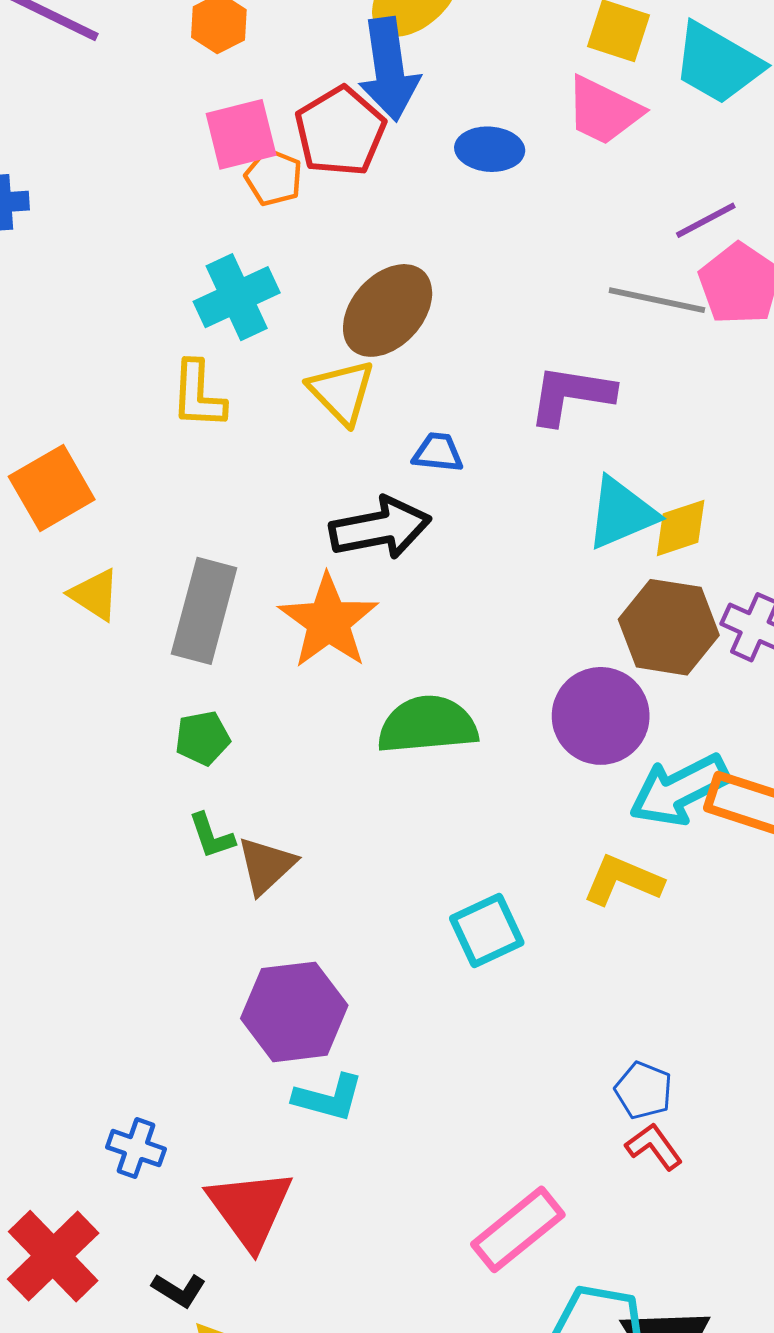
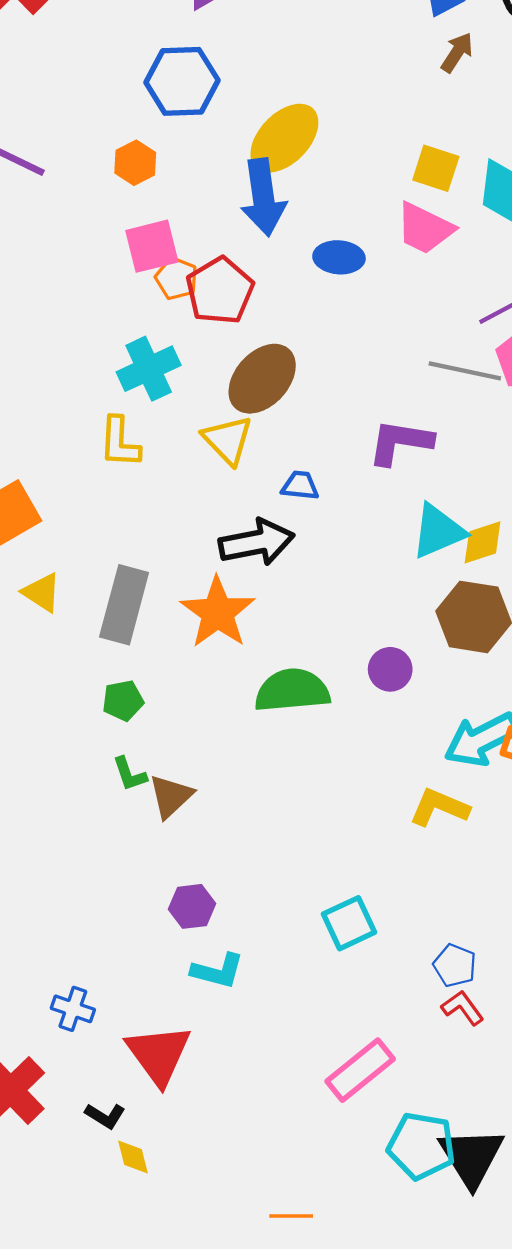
red pentagon: (340, 131) -> (220, 291), moved
purple circle: (601, 716) -> (390, 669), moved, size x0.6
cyan square: (487, 931) -> (349, 923), moved
purple hexagon: (294, 1012) -> (192, 906), size x0.6

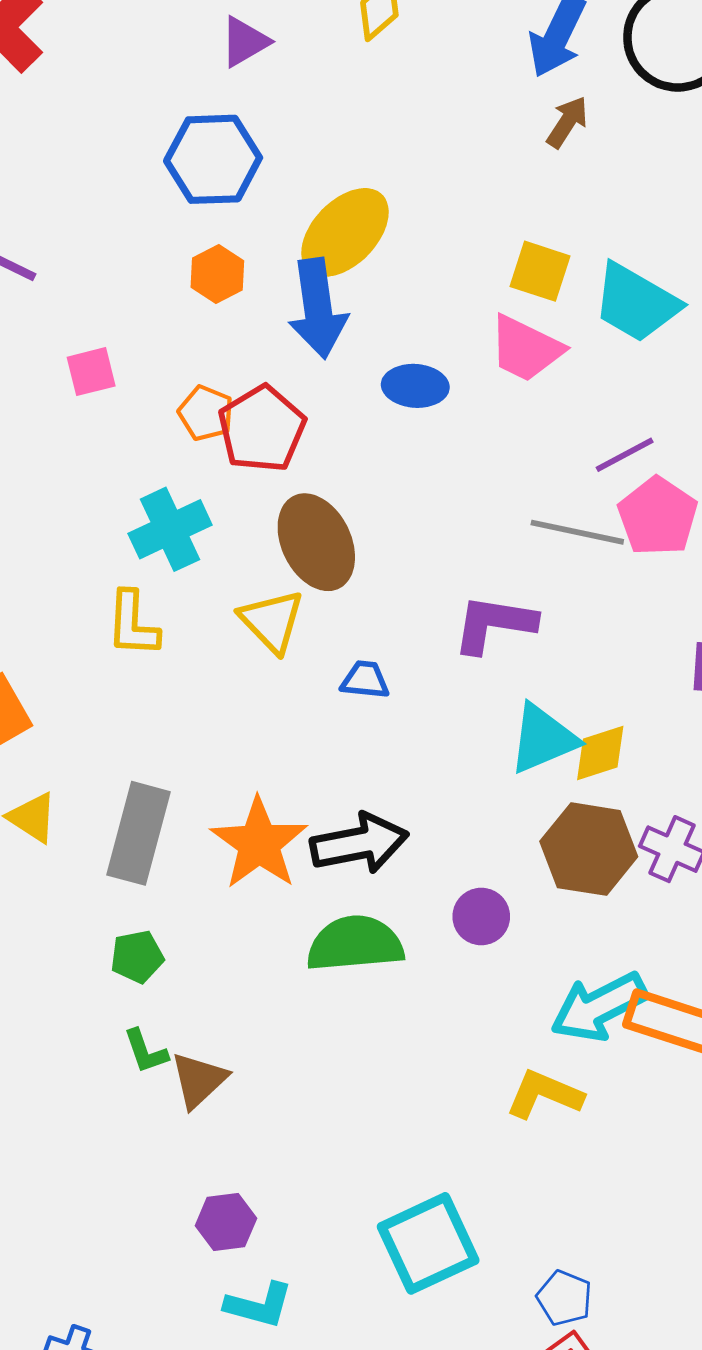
orange hexagon: (135, 163) -> (217, 274), moved
pink square: (152, 246) -> (91, 372), moved, size x0.7
brown ellipse: (262, 379) -> (316, 542), turned -68
black arrow: (257, 542) -> (359, 843), moved
cyan square: (349, 923) -> (428, 1243), size x1.4

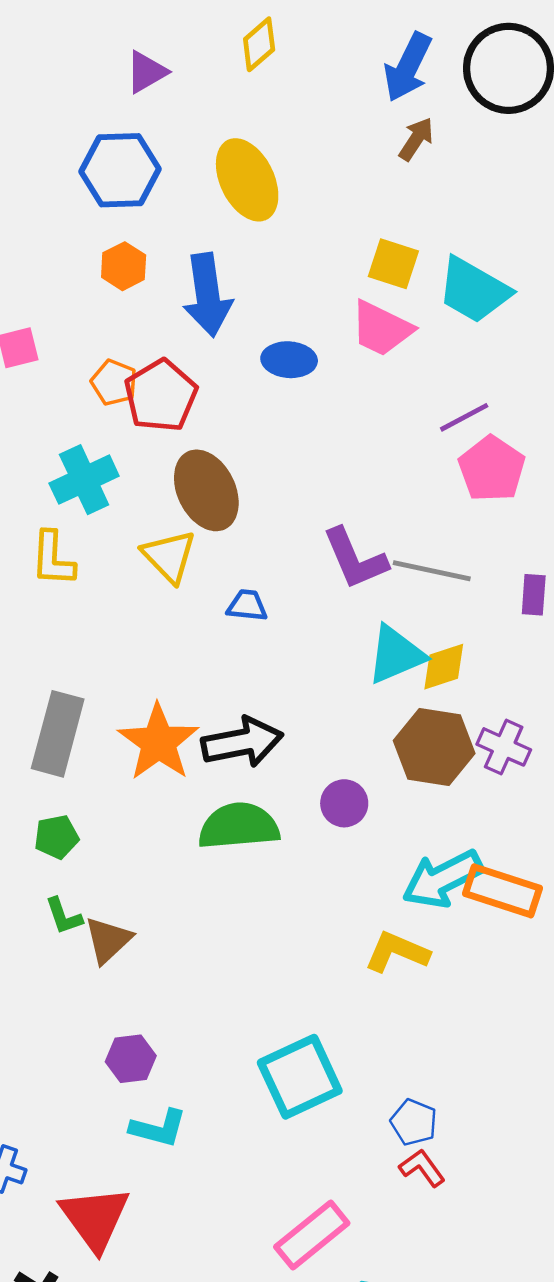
yellow ellipse: (345, 232) -> (247, 180), moved, turned -70
gray line: (577, 532) -> (432, 571), moved
purple L-shape: (494, 624) -> (355, 559), turned -122

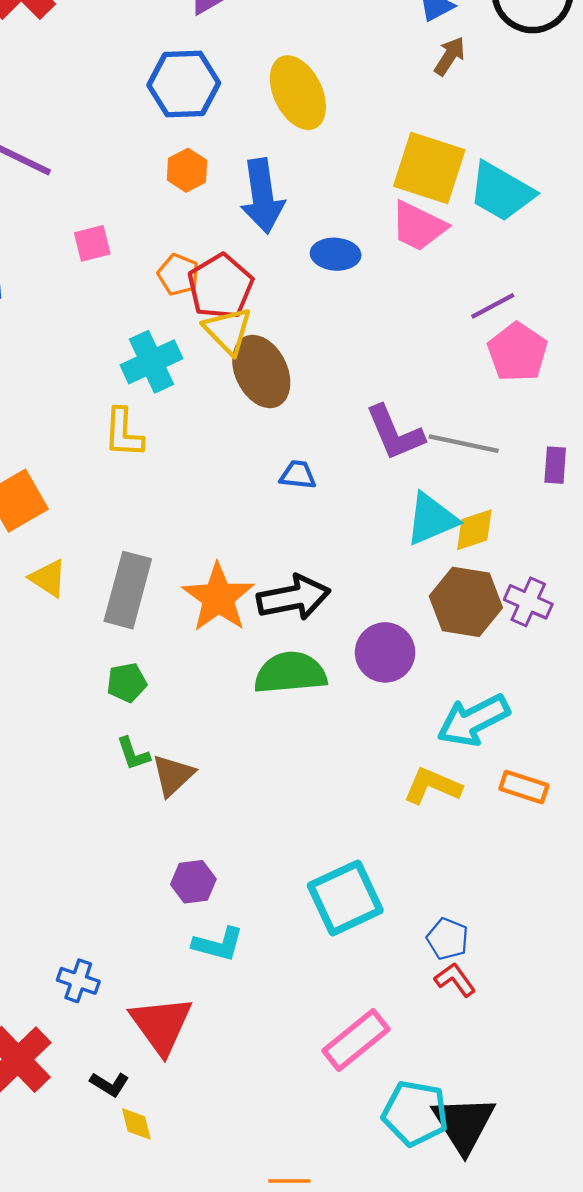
yellow square: (393, 264) -> (429, 168), size x1.6
yellow triangle: (169, 556) -> (228, 331), moved
purple circle: (344, 803) -> (385, 652), size x1.4
orange rectangle: (502, 891) -> (524, 787), moved, size x0.7

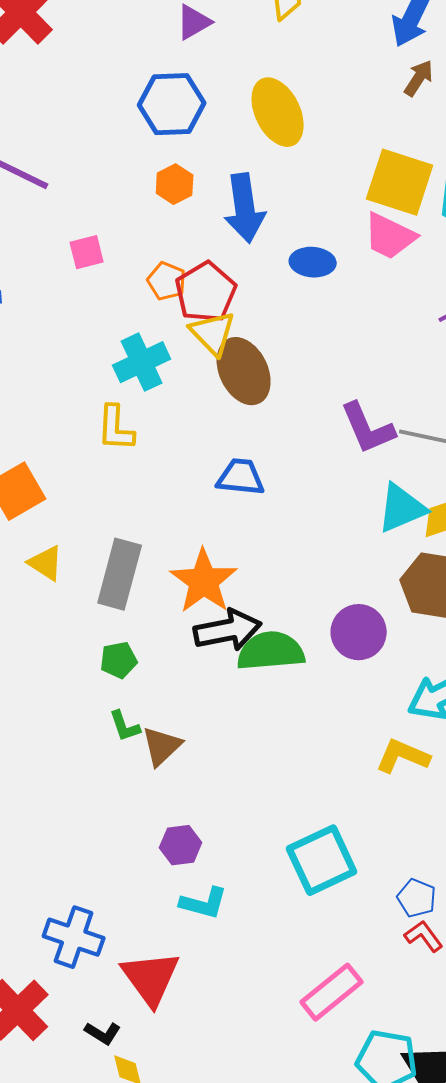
blue trapezoid: (298, 475) -> (241, 477), moved, size x1.4
black arrow: (294, 598) -> (228, 630), moved
blue cross: (78, 981) -> (74, 937), size x1.5

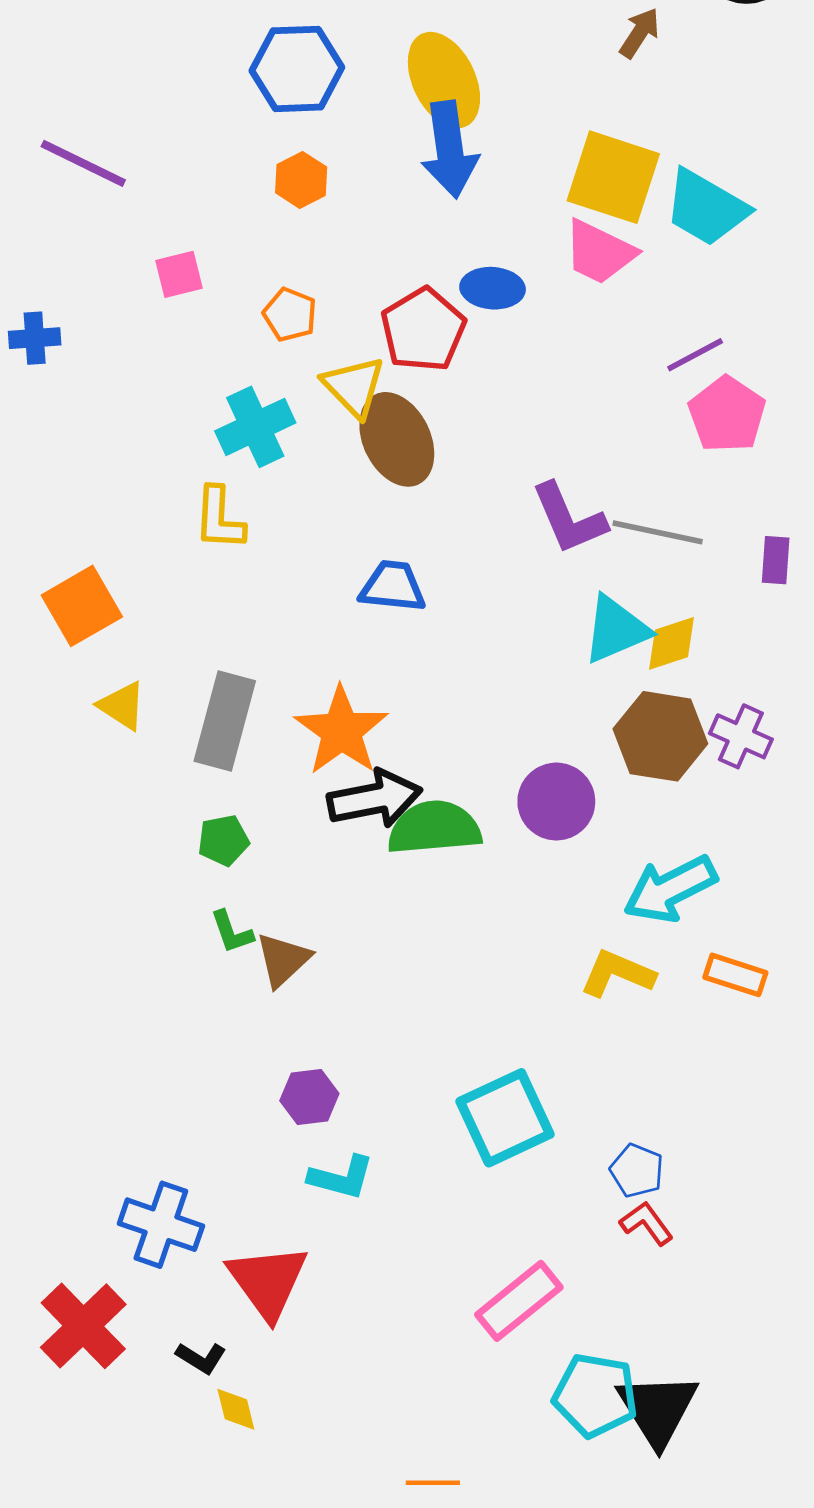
blue arrow: (245, 208) -> (450, 149), moved
red pentagon: (206, 292) -> (423, 330), moved

